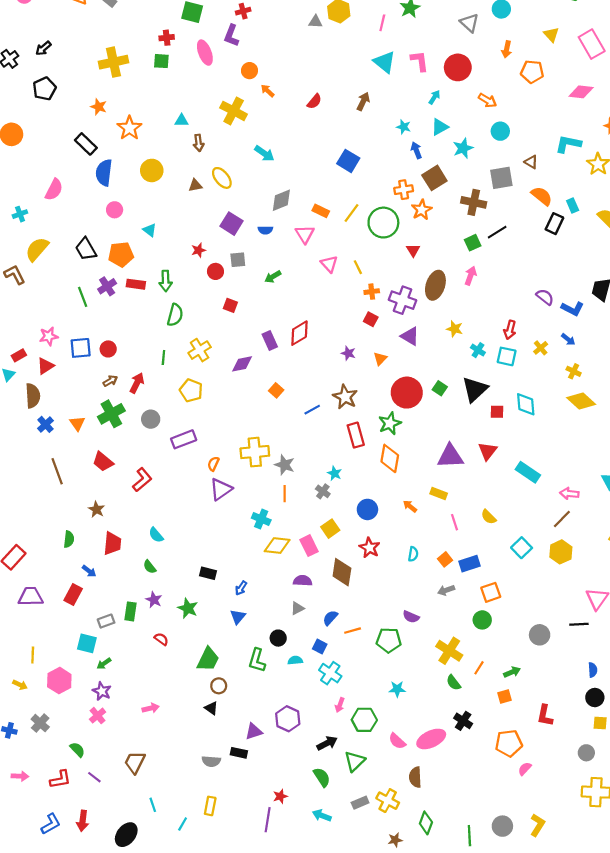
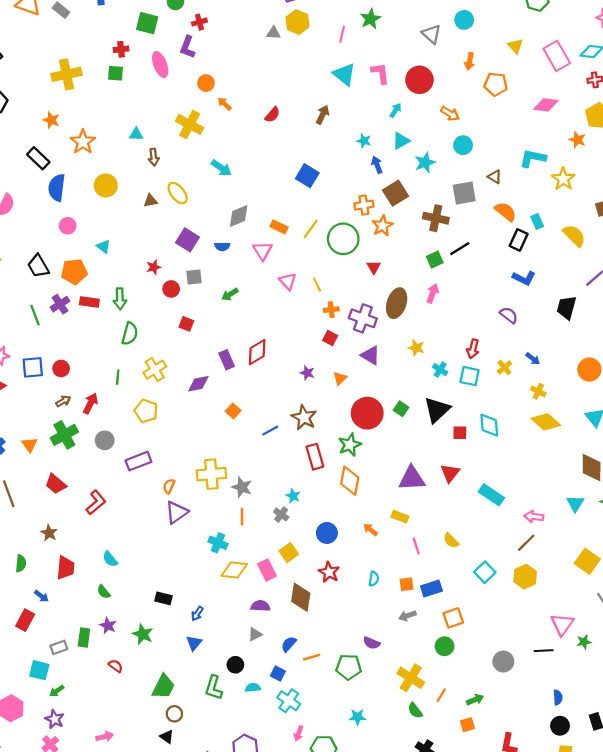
blue L-shape: (573, 309) -> (524, 278), moved
orange square: (445, 559) -> (406, 584), turned 32

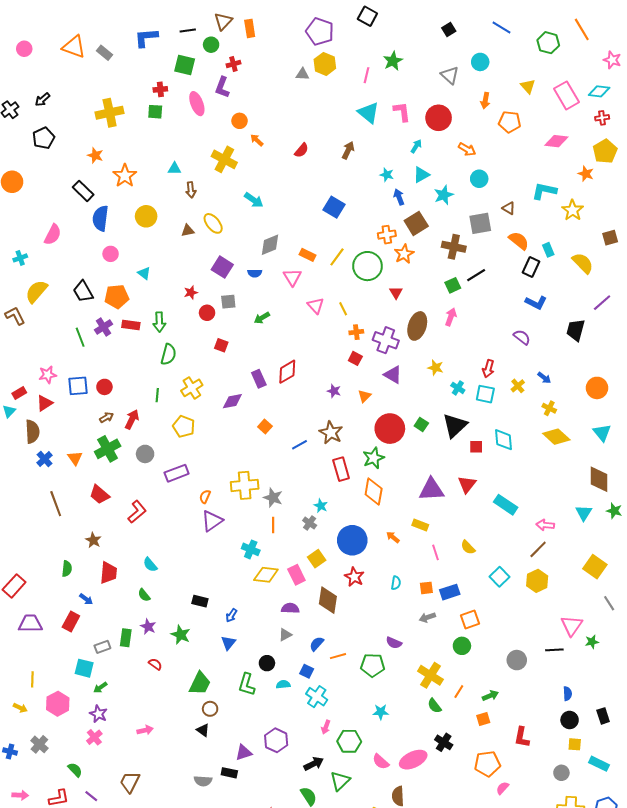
blue circle: (327, 533) -> (352, 540), size x1.5

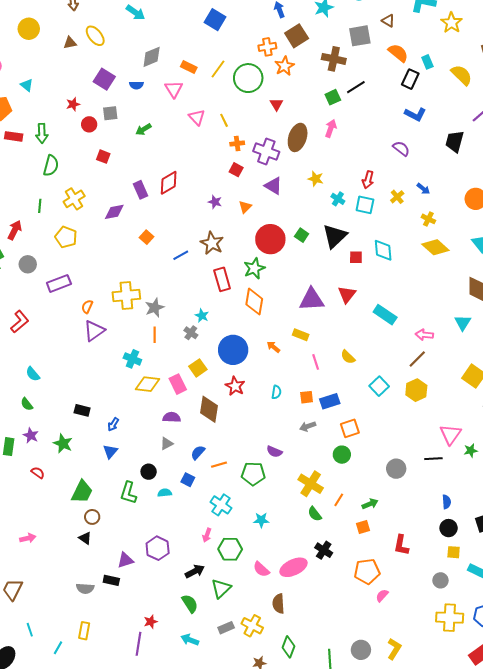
gray star: (273, 498) -> (155, 308), turned 30
cyan cross: (317, 697) -> (221, 505), moved

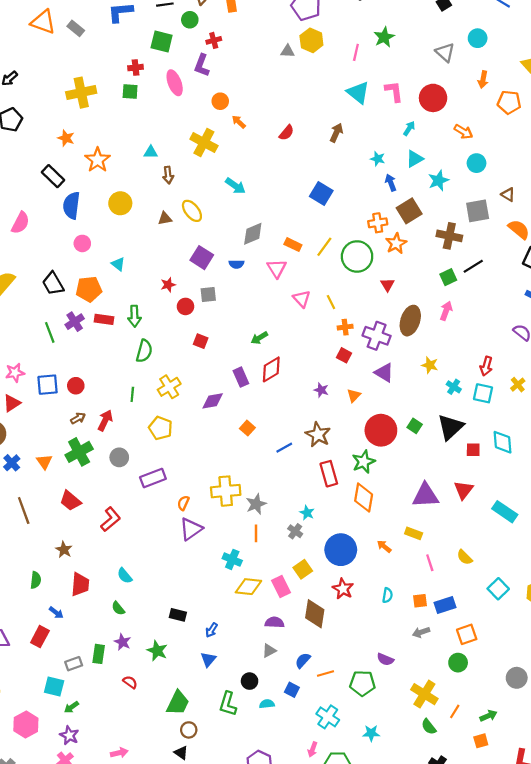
green arrow: (144, 129) -> (259, 338), moved

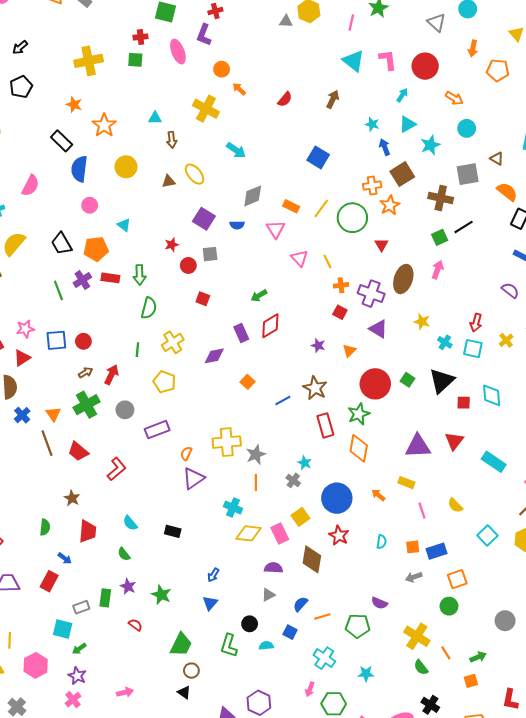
brown line: (24, 511) -> (47, 443), moved
black rectangle: (178, 615) -> (173, 531), moved
orange line: (455, 711) -> (446, 653), turned -64

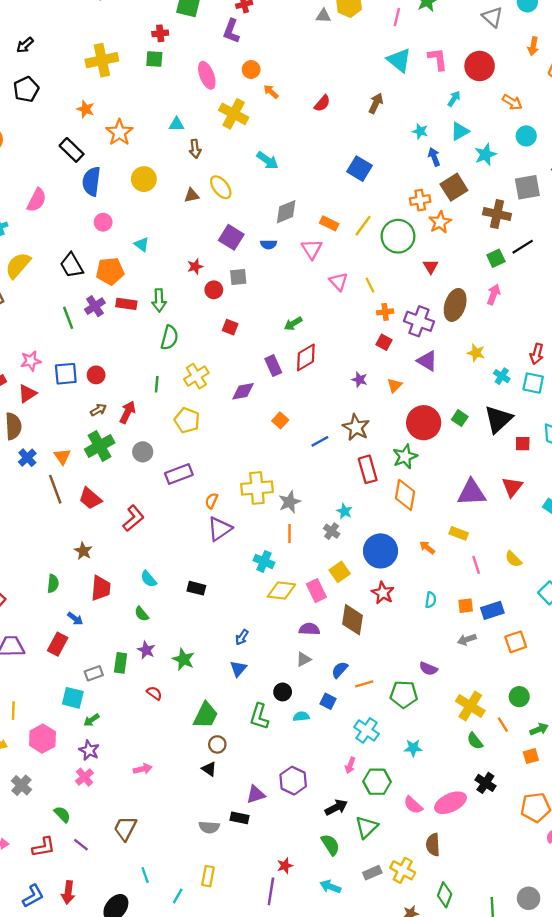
pink ellipse: (178, 52) -> (207, 75), moved
green circle: (449, 606) -> (519, 697), moved

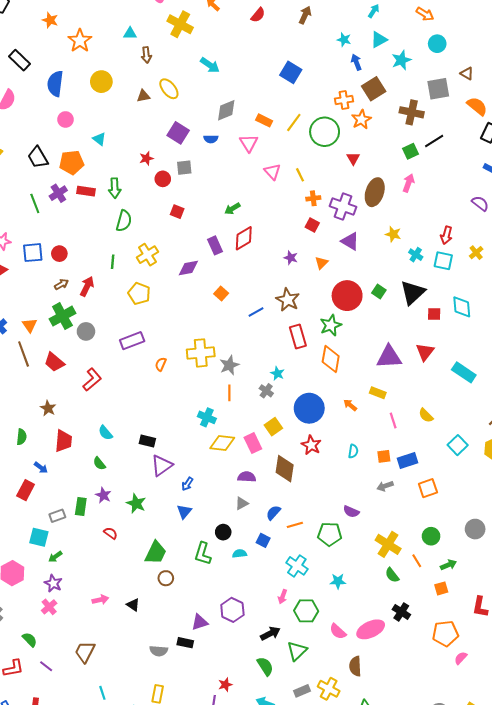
black rectangle: (72, 150) -> (19, 60), moved
gray circle: (143, 452) -> (86, 331), moved
purple triangle: (220, 529) -> (162, 466), moved
black triangle: (209, 769) -> (133, 605), moved

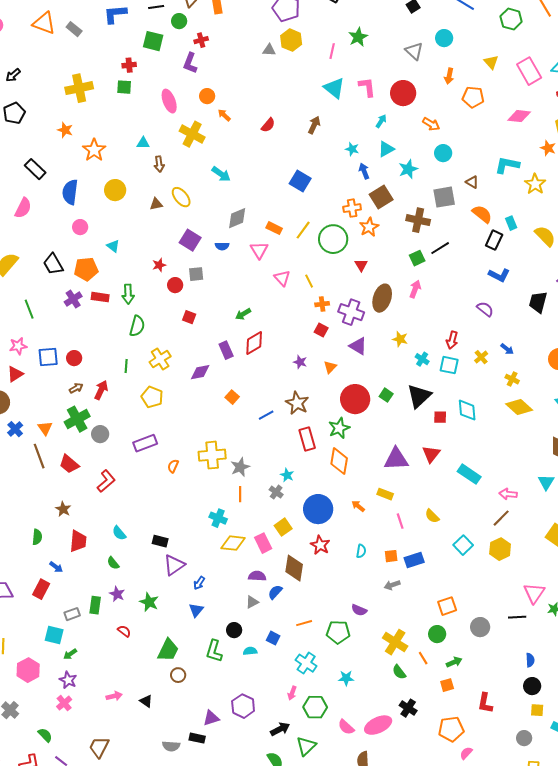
green line: (35, 203) -> (29, 309), moved
orange square: (428, 488) -> (447, 606), moved
blue semicircle: (273, 513) -> (275, 592), moved

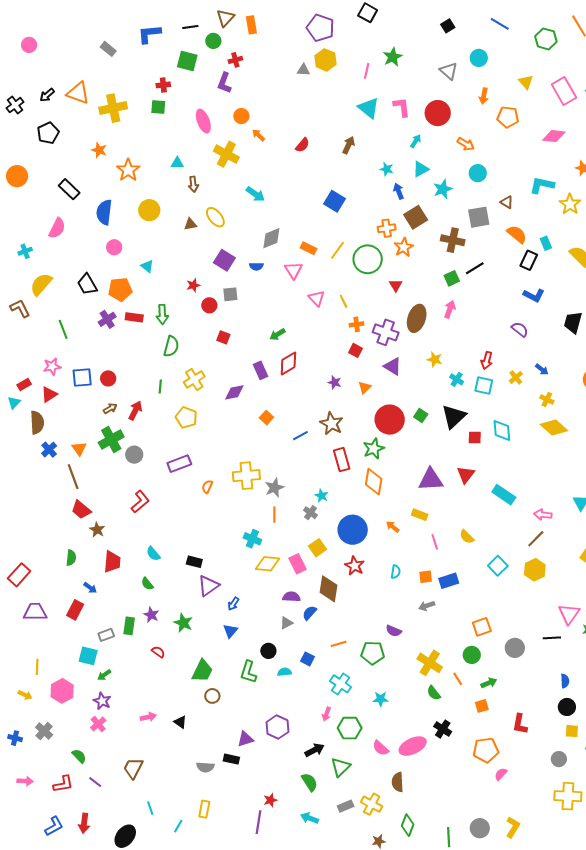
orange triangle: (44, 23) -> (78, 93), moved
red trapezoid: (69, 464) -> (81, 510), moved

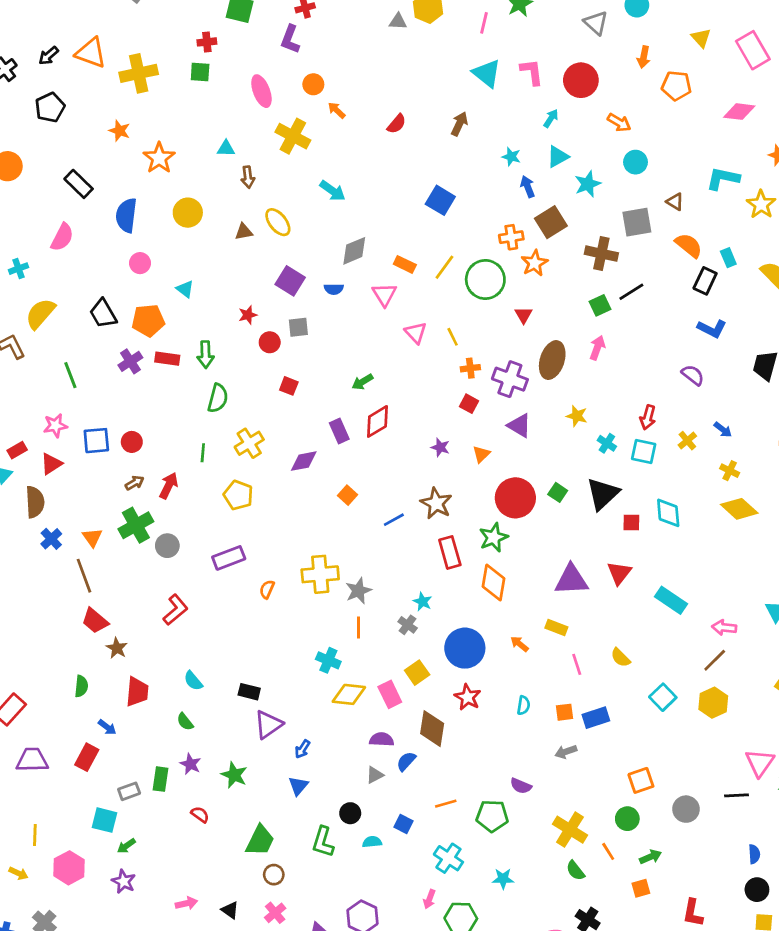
pink cross: (98, 724) -> (275, 913), moved

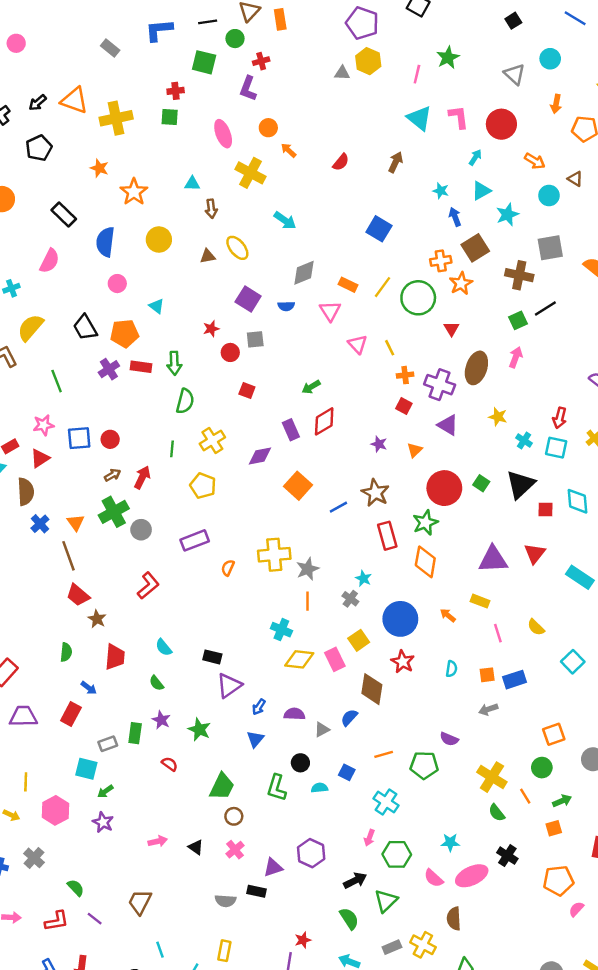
brown triangle: (675, 202) -> (575, 179), moved
orange square: (347, 495) -> (298, 486), size x1.6
purple semicircle: (382, 739) -> (294, 714), moved
cyan star: (503, 879) -> (450, 842), moved

